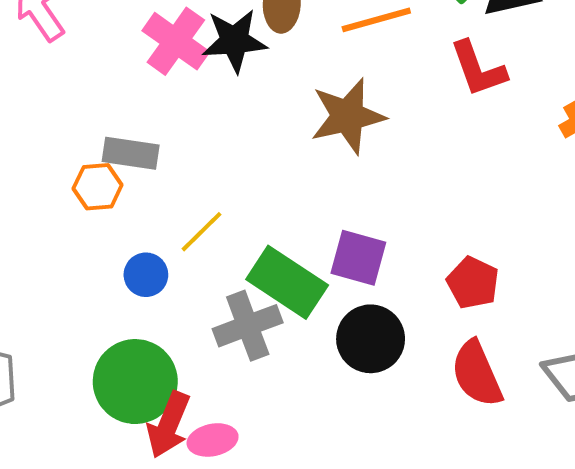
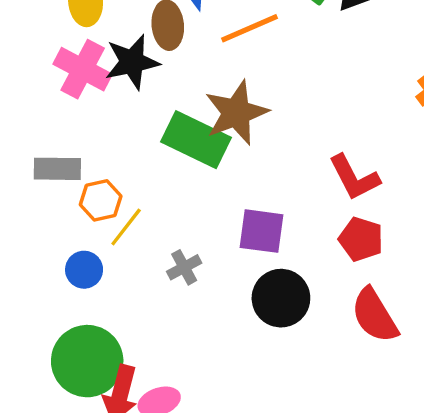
red L-shape: (478, 69) -> (354, 178), moved
orange hexagon: (98, 187) -> (101, 200), moved
green rectangle: (287, 282) -> (196, 140), moved
gray cross: (248, 326) -> (184, 267), moved, size x0.6

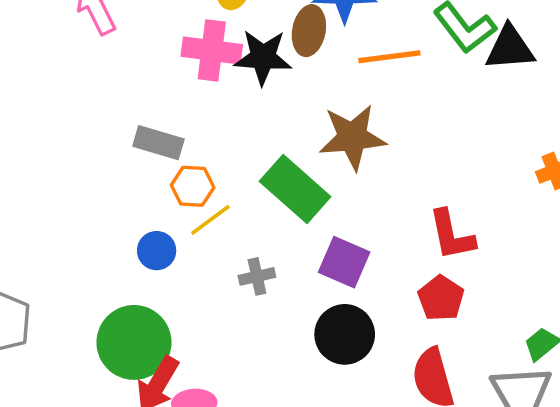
pink cross: (83, 69) -> (212, 50), turned -36
green rectangle: (196, 140) -> (295, 189), moved

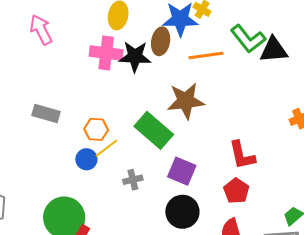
gray rectangle: (158, 143) -> (46, 113), moved
blue circle: (157, 251) -> (86, 159), moved

